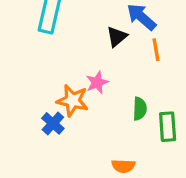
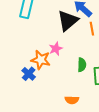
black triangle: (117, 37) -> (68, 21), size x1.6

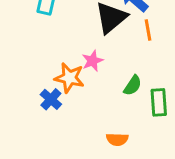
green semicircle: (82, 65) -> (133, 85), turned 32

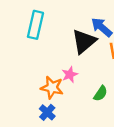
blue cross: (51, 99) -> (47, 112), moved

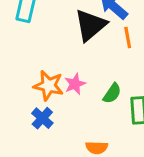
pink star: (70, 75) -> (75, 84), moved

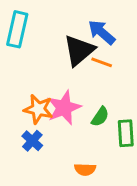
orange line: (128, 37) -> (102, 62), moved, turned -60
pink star: (75, 84) -> (64, 108), size x1.6

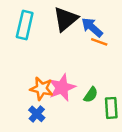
black triangle: (79, 50) -> (66, 19), moved
orange line: (102, 62) -> (99, 42), moved

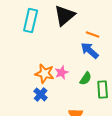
blue arrow: (92, 27) -> (90, 50), moved
pink star: (62, 87) -> (62, 72), size x0.6

